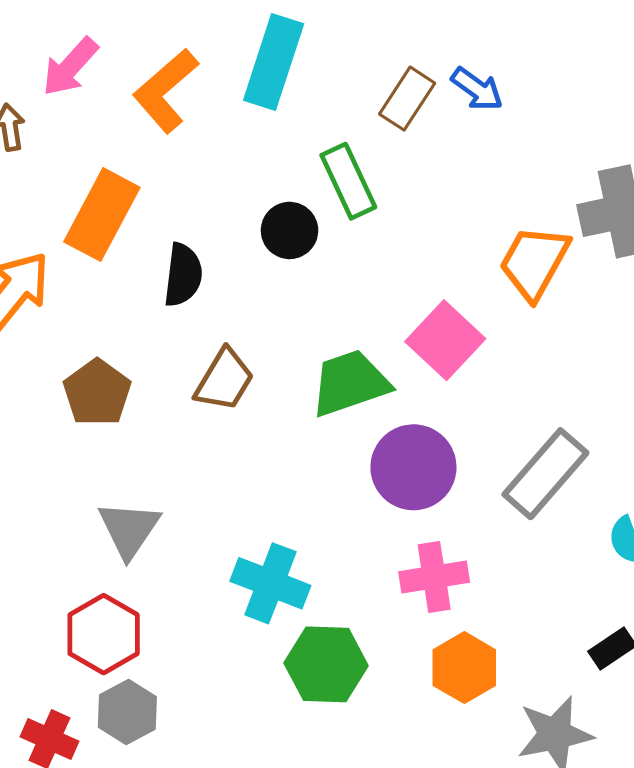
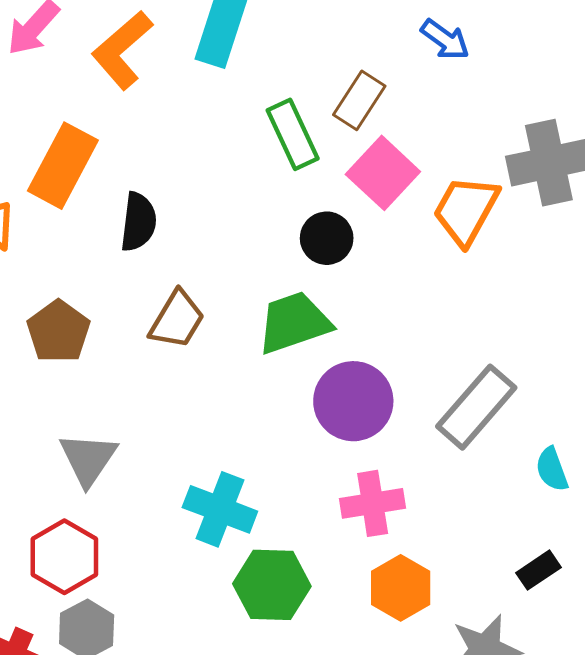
blue arrow: (477, 89) -> (445, 40), moved
brown rectangle: (407, 99) -> (359, 100), moved
black circle: (290, 230) -> (327, 238), moved
pink square: (445, 340) -> (383, 173), moved

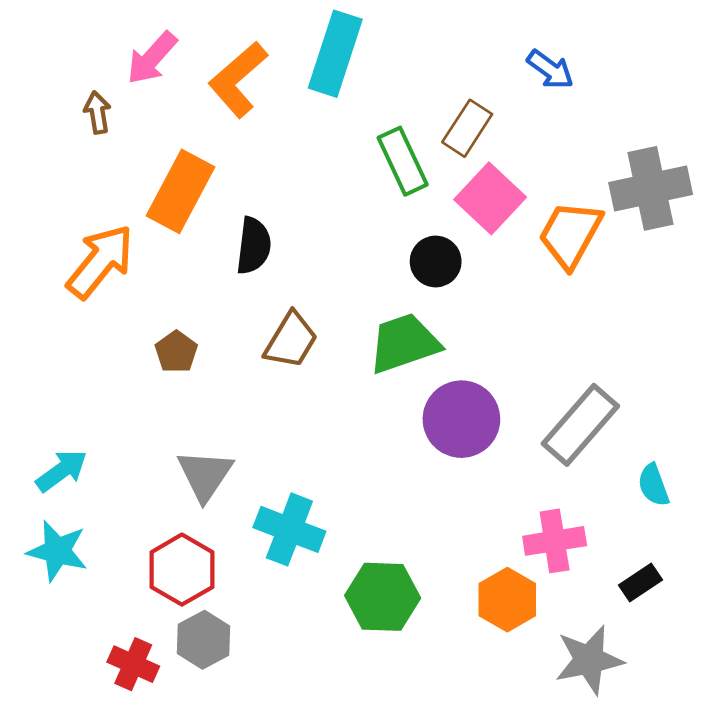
brown pentagon: (58, 332) -> (176, 352), size x0.7
pink cross: (373, 503) -> (555, 541), moved
cyan cross: (220, 509) -> (289, 529), moved

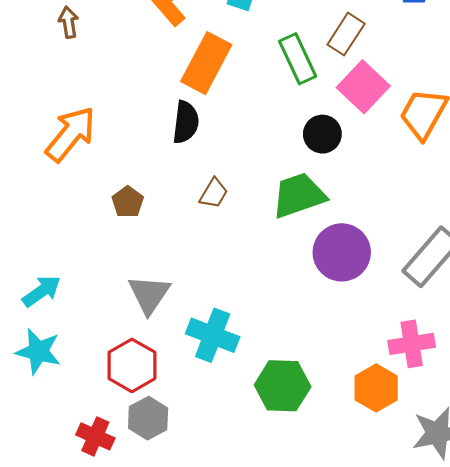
orange rectangle: (181, 191) -> (206, 63), moved
brown trapezoid: (291, 340) -> (214, 193), size x0.7

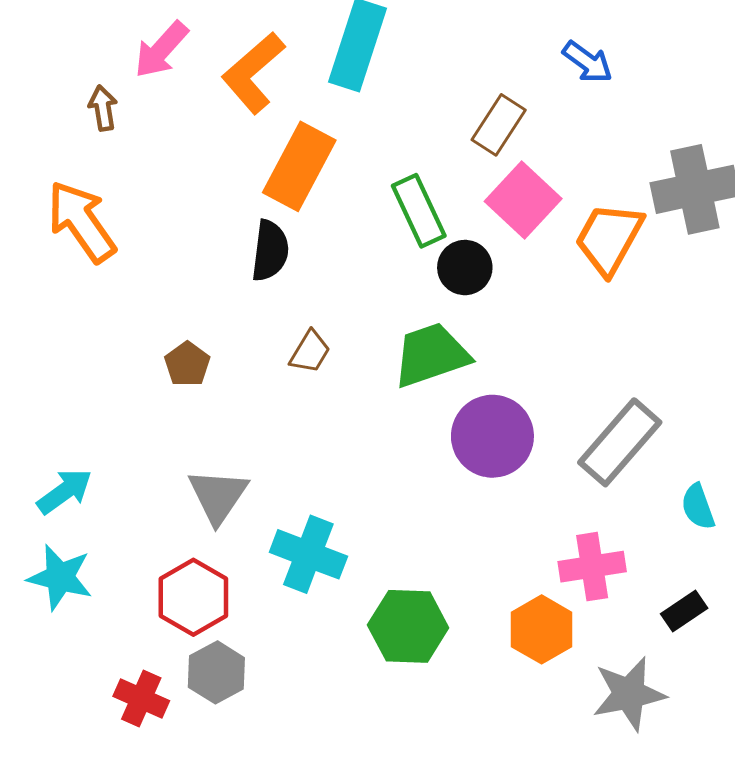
green rectangle: (298, 59) -> (419, 211), moved
orange arrow: (71, 134) -> (81, 222), moved, turned -74

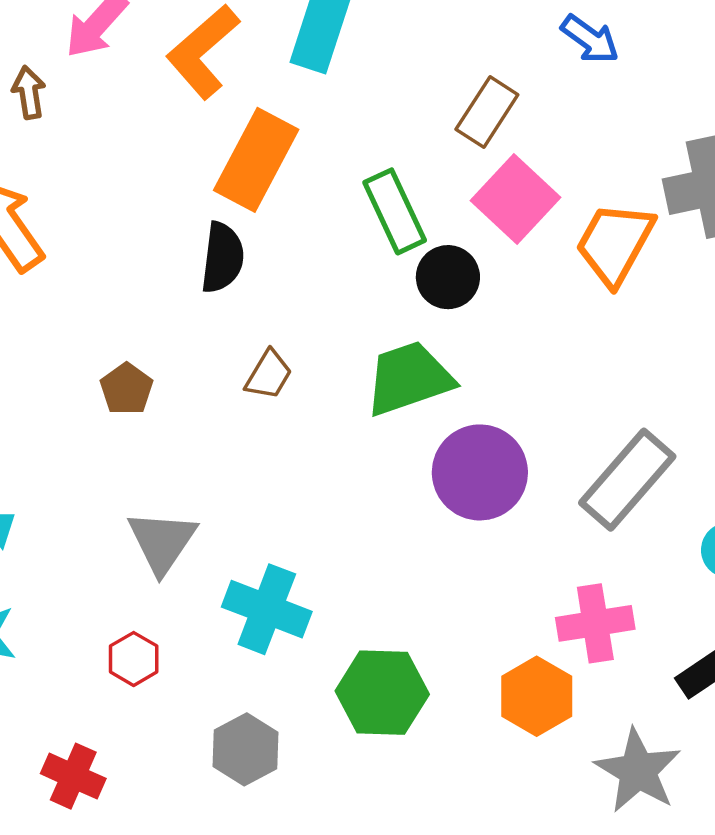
red hexagon: (193, 597) -> (134, 659), size x0.6
gray hexagon: (216, 672) -> (245, 749), moved
gray star: (629, 694) -> (638, 771), turned -30

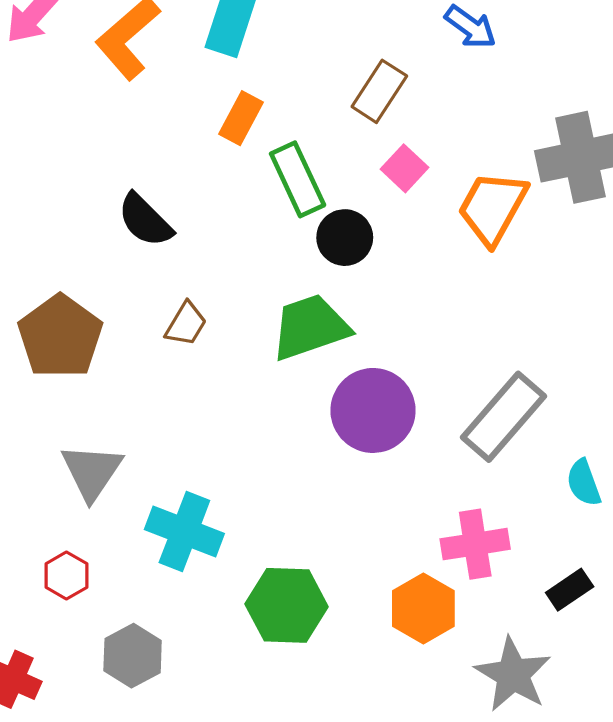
orange rectangle: (256, 160) -> (241, 118), moved, size x0.6
pink square: (515, 199) -> (404, 168), size x0.6
black semicircle: (222, 258) -> (145, 220), turned 128
brown pentagon: (127, 389) -> (60, 337), size x1.8
gray hexagon: (245, 749) -> (133, 656), moved

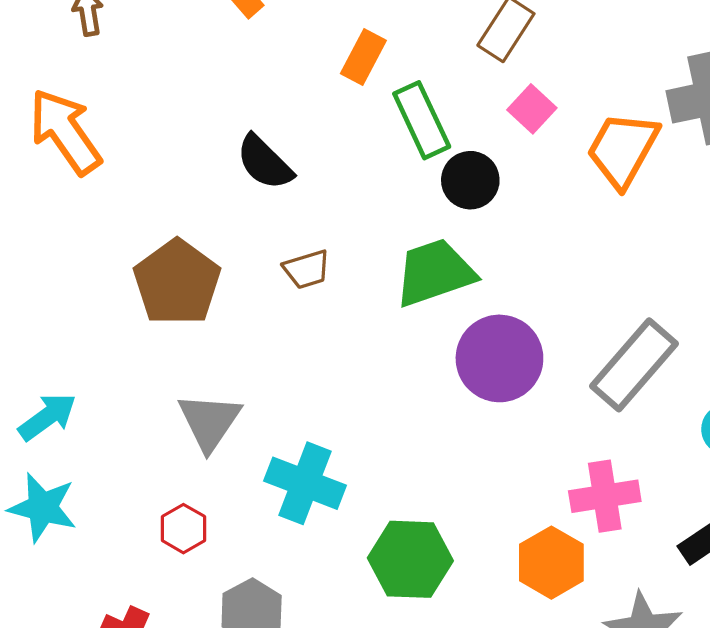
brown trapezoid: (186, 324) -> (307, 269), turned 42

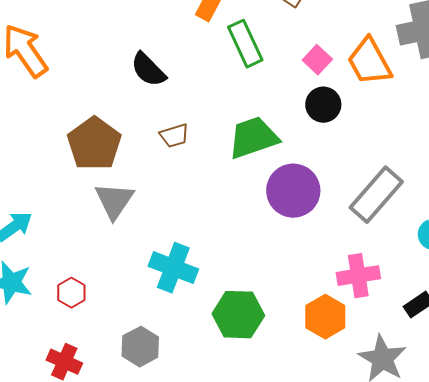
pink square: (532, 109) -> (317, 60), moved
orange trapezoid: (623, 149) -> (369, 62), turned -58
black circle: (470, 180) -> (323, 105), moved
gray triangle: (209, 422) -> (114, 201), moved
red hexagon: (183, 529) -> (71, 293), moved

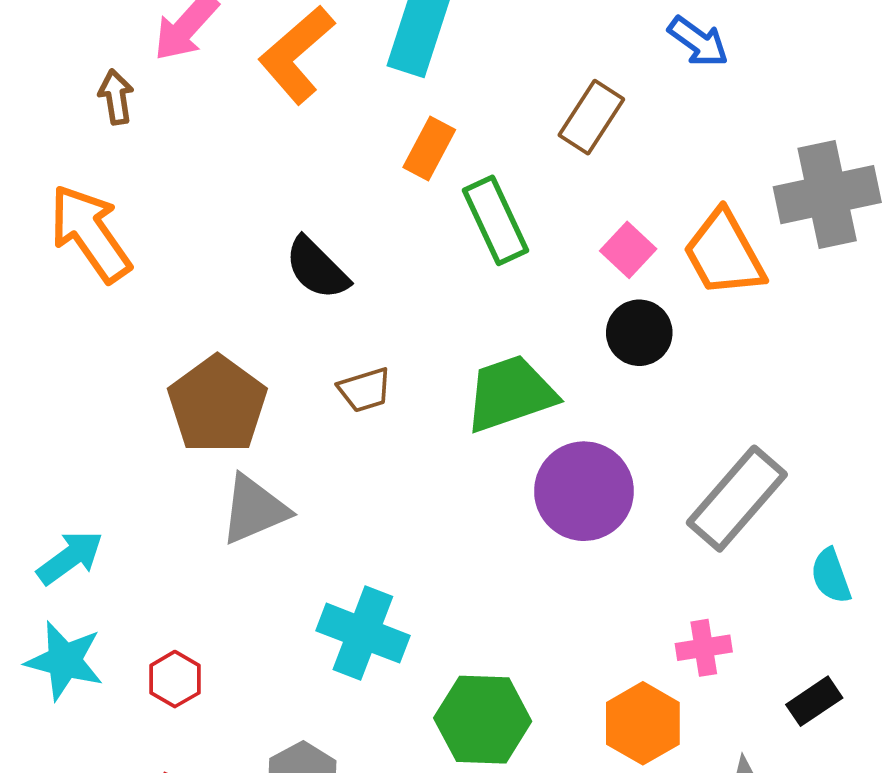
gray triangle: (114, 201) -> (254, 510), turned 33
pink cross: (358, 276) -> (704, 648), size x0.7

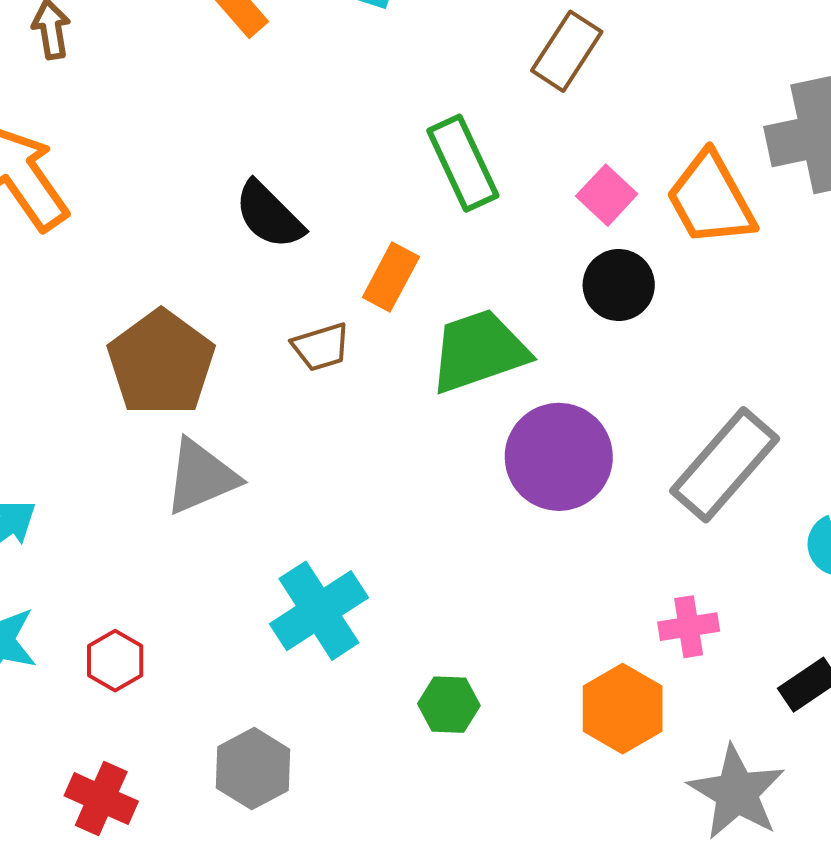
orange rectangle: (429, 148) -> (391, 277), moved
cyan cross: (363, 633) -> (319, 611), turned 36
green hexagon: (483, 720) -> (449, 705), size x0.6

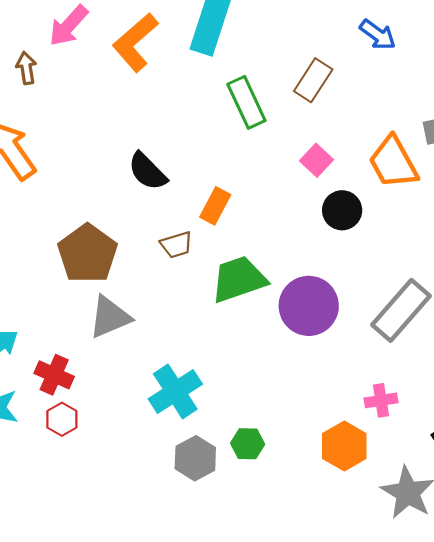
green rectangle: (463, 163) -> (246, 102), moved
pink square: (607, 195) -> (317, 160), moved
green trapezoid: (479, 351) -> (239, 279), moved
gray hexagon: (253, 769) -> (195, 458), moved
red cross: (101, 799) -> (54, 375), moved

